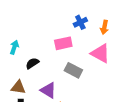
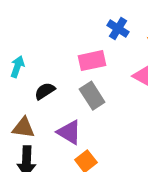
blue cross: (80, 22) -> (118, 29), turned -32
gray rectangle: (73, 70) -> (92, 96), moved, turned 30

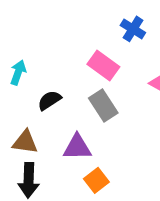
pink rectangle: (92, 61) -> (103, 66), turned 48
purple triangle: (69, 132) -> (77, 147), turned -32

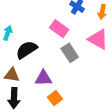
black semicircle: (49, 100) -> (27, 50), size x1.5
gray rectangle: (103, 106) -> (70, 53), moved

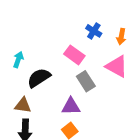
purple triangle: (43, 78) -> (71, 106), moved

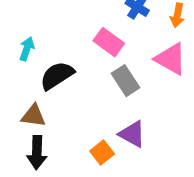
purple triangle: (71, 106) -> (132, 134), moved, turned 30

